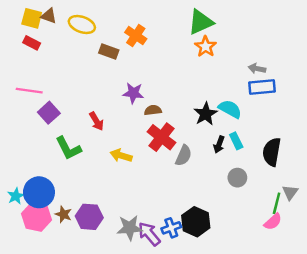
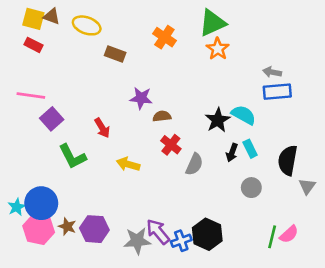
orange cross: (136, 36) -> (164, 37), moved
red cross: (161, 137) -> (171, 145), size x0.7
gray triangle: (290, 192) -> (307, 186), moved
green line: (277, 203) -> (272, 237), moved
purple arrow: (149, 234) -> (158, 232), moved

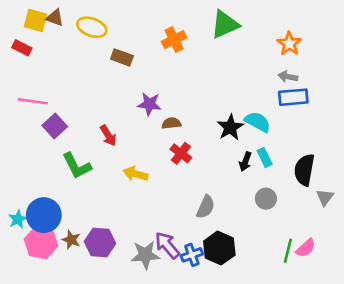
orange cross: (164, 37) -> (174, 40), turned 30
red rectangle: (33, 45) -> (22, 48), moved
orange star: (218, 49) -> (289, 44), moved
gray semicircle: (194, 164) -> (206, 207), moved

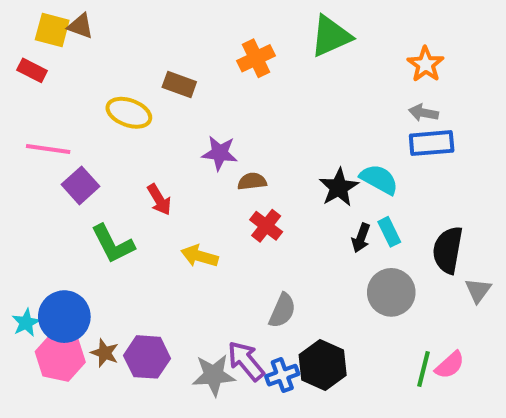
yellow ellipse: (92, 27) -> (129, 113), moved
gray circle: (266, 199) -> (391, 292), size x1.5
gray semicircle: (206, 207) -> (282, 311), moved

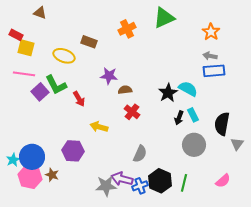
yellow square: (52, 30) -> (26, 48), moved
green L-shape: (113, 244) -> (56, 85), moved
purple hexagon: (147, 357) -> (73, 151), moved
purple arrow: (246, 361) -> (122, 179), turned -35
green line: (424, 369) -> (184, 183), moved

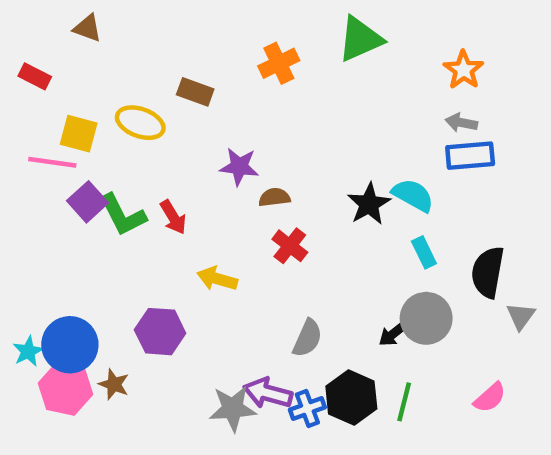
yellow square: (26, 48) -> (79, 134), moved
green L-shape: (56, 85) -> (123, 215), moved
black arrow: (179, 118) -> (393, 334), moved, turned 32

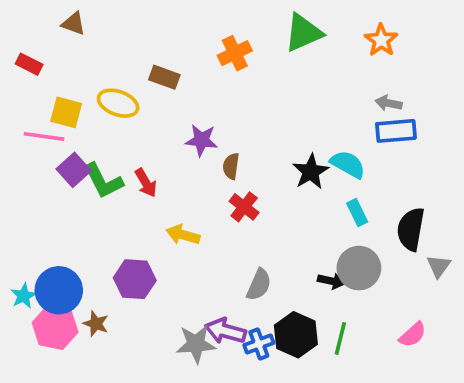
orange star: (464, 70) -> (381, 40), moved
brown semicircle: (274, 197) -> (231, 166), turned -75
black arrow: (393, 334) -> (331, 281), turned -130

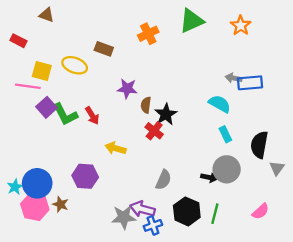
gray arrow: (389, 103) -> (234, 78), moved
black star: (311, 172) -> (166, 114), moved
blue cross: (259, 344) -> (153, 225), moved

